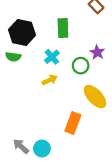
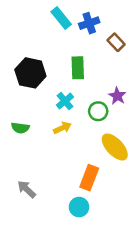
green semicircle: (13, 57) -> (20, 128), moved
gray arrow: (21, 146) -> (27, 189), moved
cyan circle: (42, 149) -> (79, 207), moved

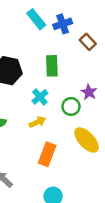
orange rectangle: (89, 178) -> (47, 154), moved

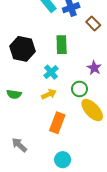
green circle: (71, 106) -> (79, 89), moved

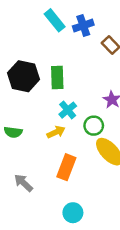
green rectangle: (62, 45) -> (57, 78), moved
cyan cross: (51, 72) -> (68, 110), moved
gray arrow: (19, 145) -> (24, 183), moved

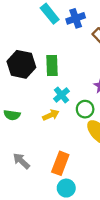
orange rectangle: (66, 167) -> (60, 163), moved

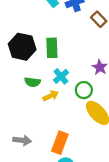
green semicircle: (12, 115) -> (32, 82), moved
gray arrow: (21, 161) -> (22, 140), turned 144

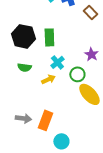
green semicircle: (32, 82) -> (24, 67), moved
orange rectangle: (60, 143) -> (45, 120), moved

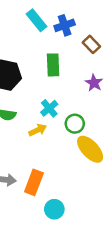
green rectangle: (49, 37) -> (53, 65), moved
purple star: (91, 54) -> (94, 83), moved

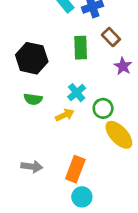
brown rectangle: (91, 44) -> (111, 37), moved
orange rectangle: (34, 182) -> (75, 169), moved

